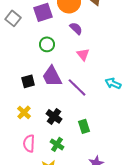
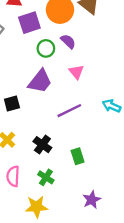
green circle: (47, 44) -> (46, 48), moved
purple trapezoid: (52, 76) -> (40, 81), moved, turned -115
purple line: (77, 87) -> (69, 111), turned -70

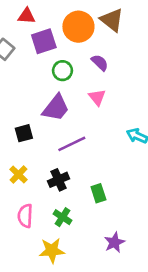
purple semicircle: (68, 41) -> (100, 63), moved
purple line: (69, 111) -> (72, 144), moved
black cross: (42, 145) -> (58, 180), turned 30

